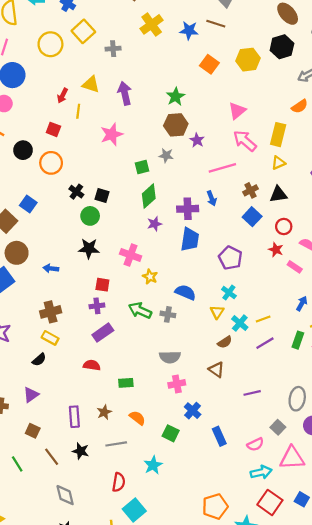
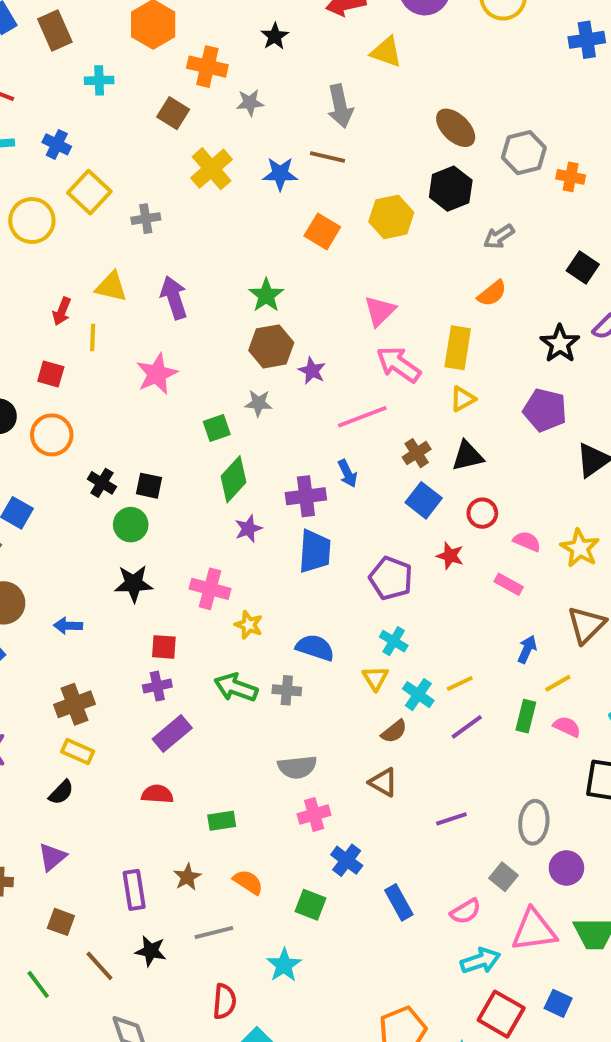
red star: (276, 250) -> (450, 556), moved

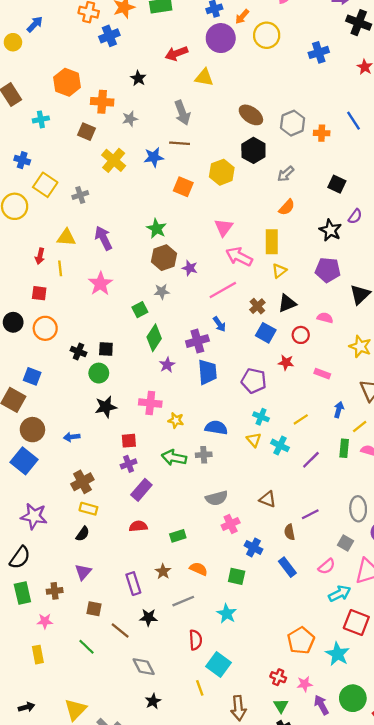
pink semicircle: (527, 541) -> (325, 318), moved
yellow line: (460, 684) -> (301, 419), moved
brown semicircle: (394, 731) -> (290, 532), moved, turned 126

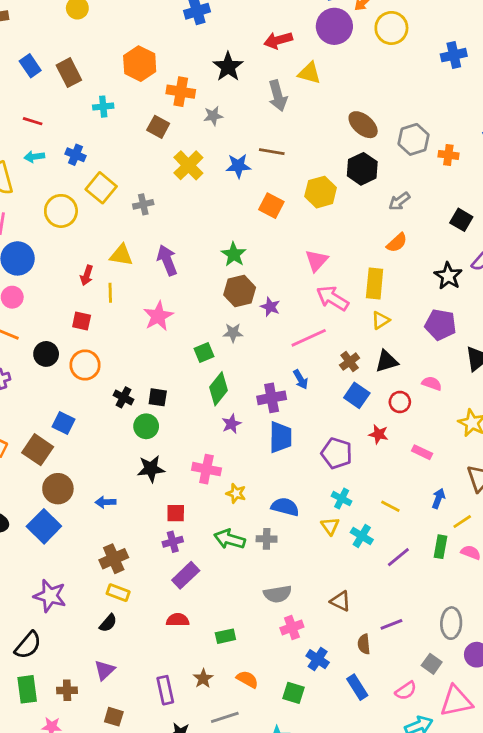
black star: (138, 78) -> (228, 67), size x1.5
gray arrow: (182, 113) -> (278, 96), moved
yellow line: (301, 419) -> (390, 506), turned 56

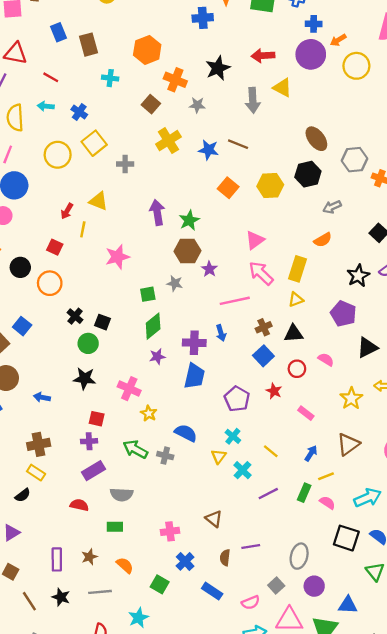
purple arrow: (167, 260) -> (157, 212), moved
gray semicircle: (278, 594) -> (122, 494), moved
blue rectangle: (357, 687) -> (212, 591), turned -36

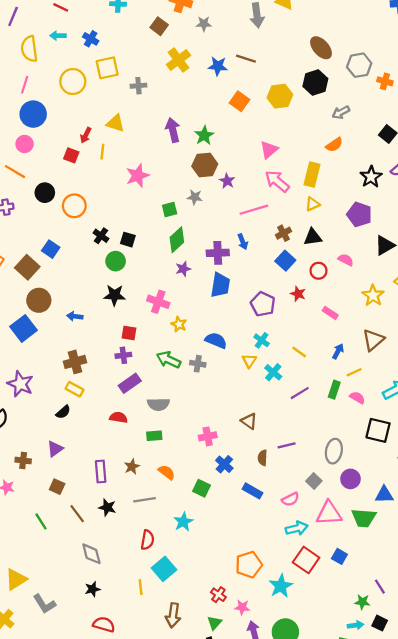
yellow square: (94, 143) -> (107, 68), turned 30
red square: (55, 247) -> (71, 155), moved

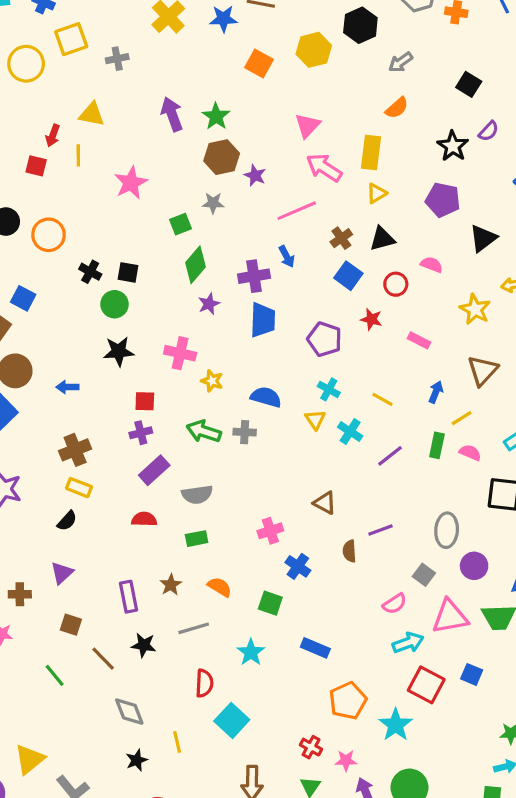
blue rectangle: (252, 491) -> (315, 648), moved
yellow line: (141, 587) -> (177, 742), moved

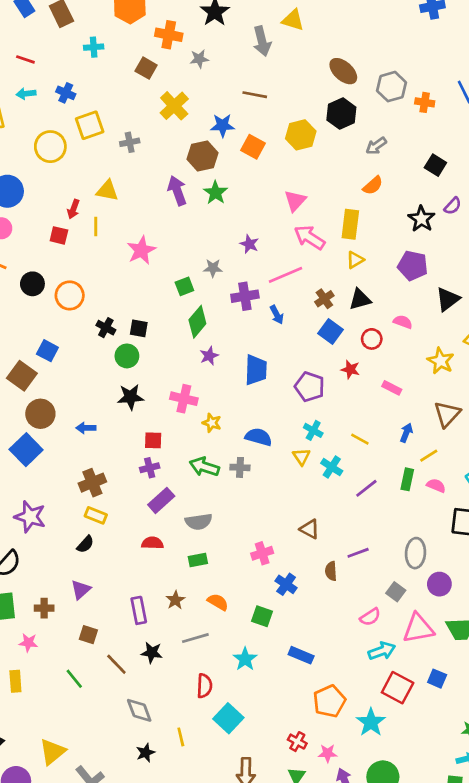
blue star: (223, 19) -> (222, 125), moved
brown hexagon: (222, 157) -> (203, 156), moved
purple cross: (254, 276) -> (245, 296), moved

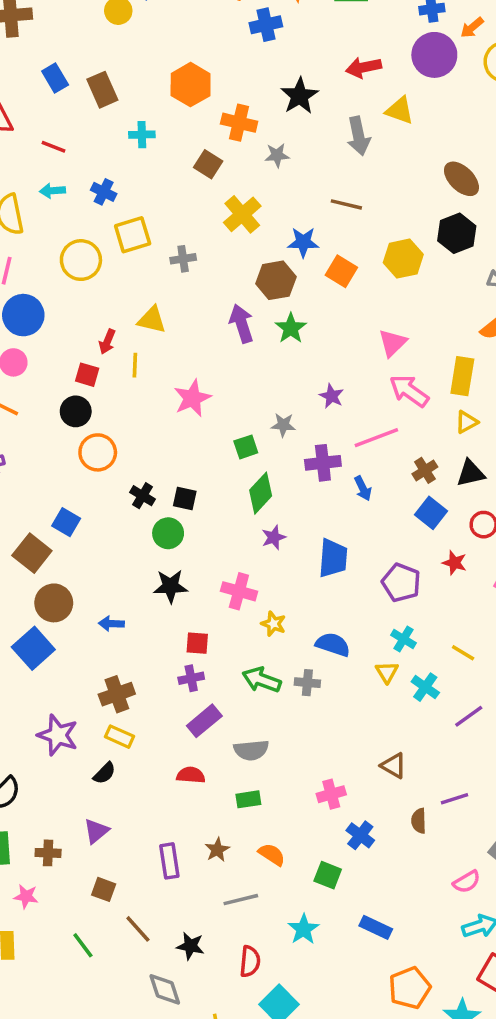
black circle: (32, 284) -> (76, 411), moved
purple star: (30, 517) -> (58, 735), moved
black star: (152, 653) -> (190, 946), moved

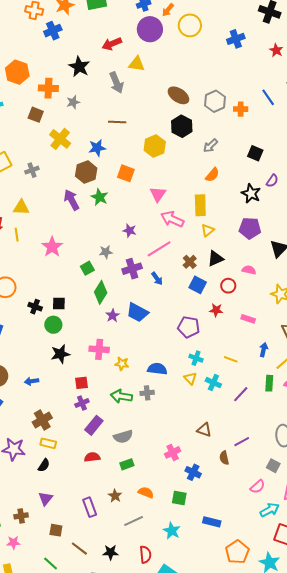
orange square: (341, 271) -> (126, 173), moved
blue trapezoid: (333, 558) -> (137, 312), moved, turned 125

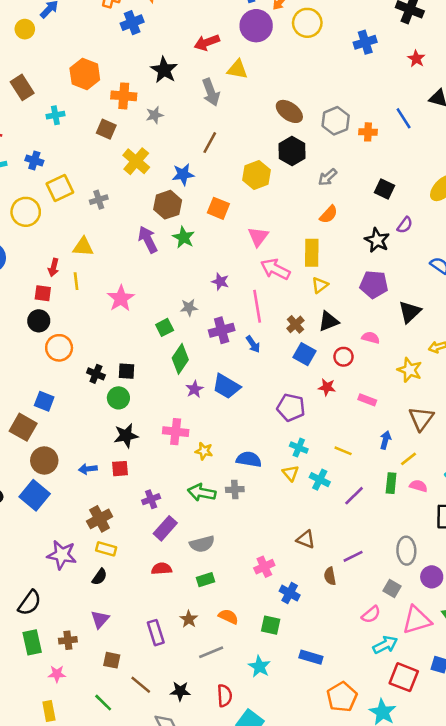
brown line: (117, 122) -> (210, 143), turned -66
pink line: (159, 249) -> (257, 306), turned -70
red square: (82, 383) -> (120, 469), moved

